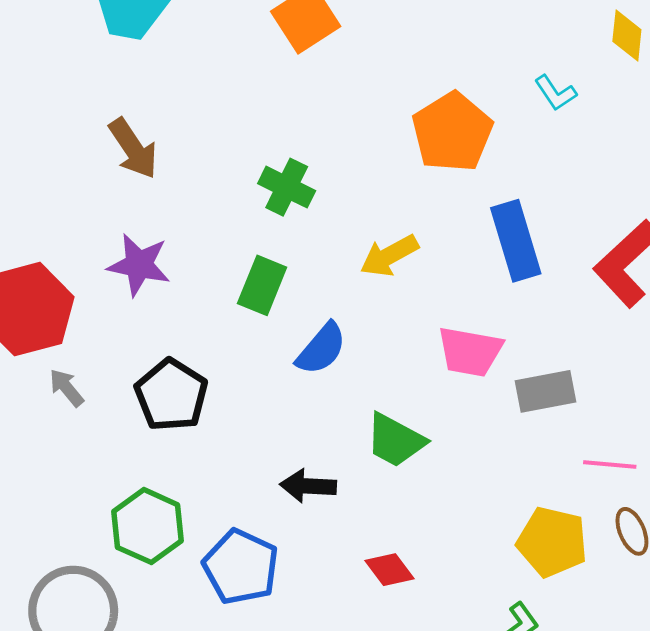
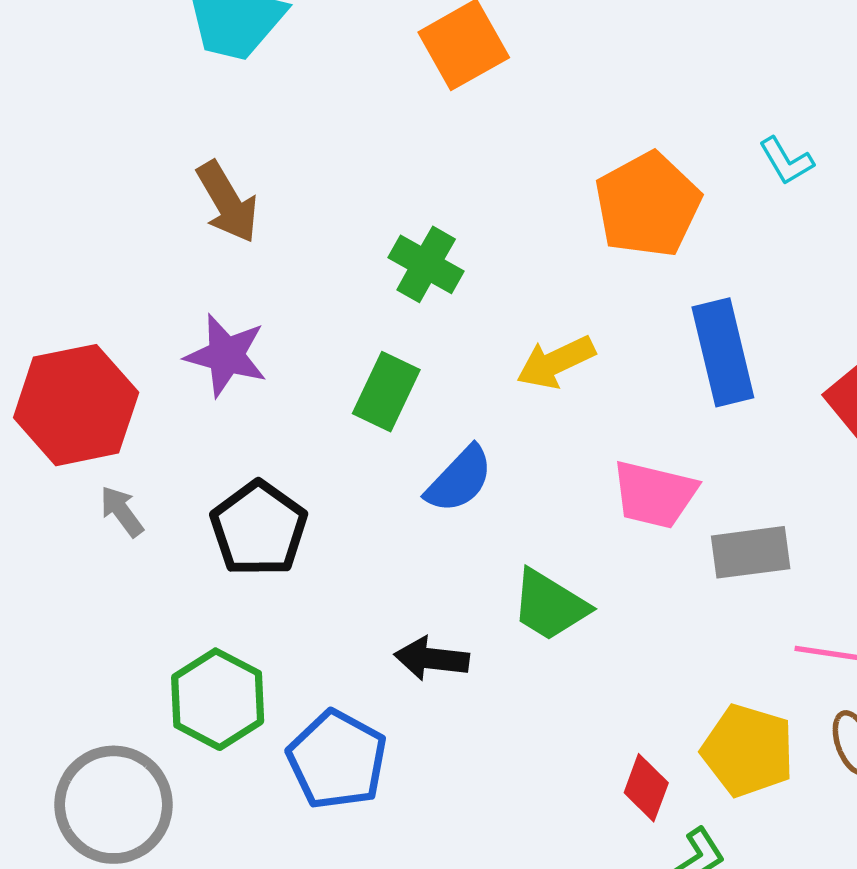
red diamond: (390, 570) -> (646, 788), moved, turned 54

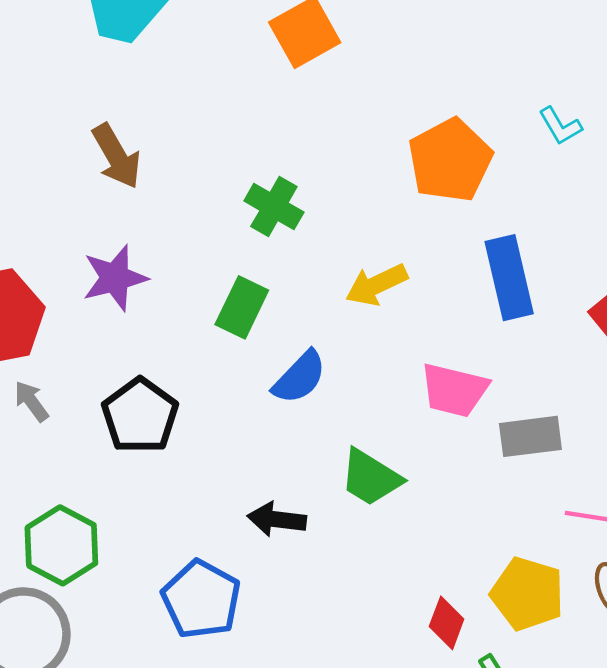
purple star: (226, 355) -> (115, 278), turned -30
green hexagon: (218, 699) -> (61, 545), moved

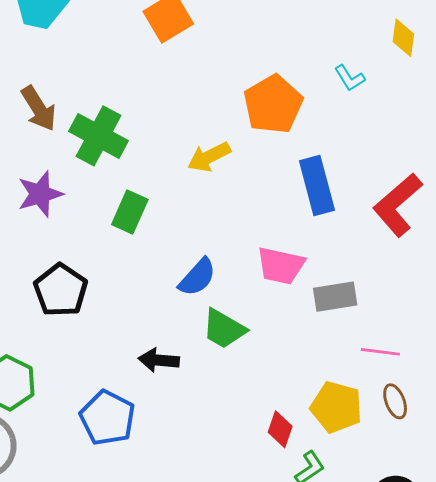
green cross: (274, 207) -> (98, 136), moved, size x1.4
yellow arrow: (376, 285) -> (209, 157), moved
blue semicircle: (299, 377) -> (197, 277), moved

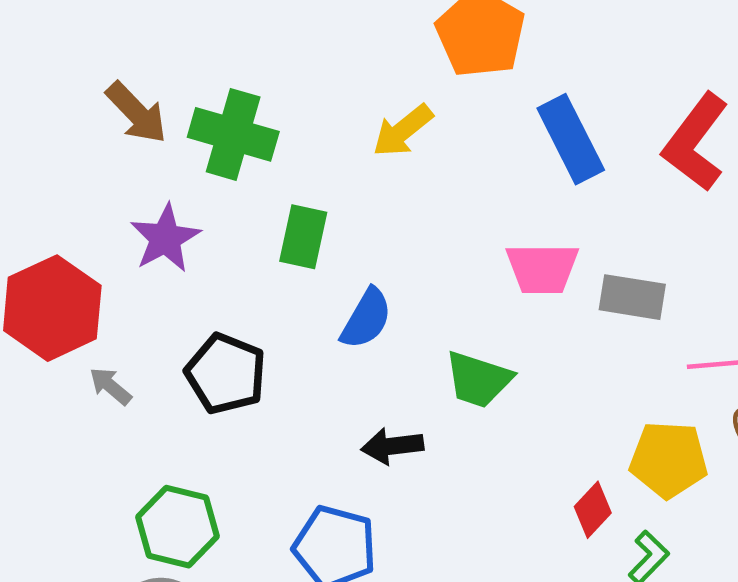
blue semicircle: (197, 277) -> (366, 319), moved
gray rectangle: (335, 297) -> (632, 297), turned 30
red diamond: (280, 429) -> (593, 510), turned 36

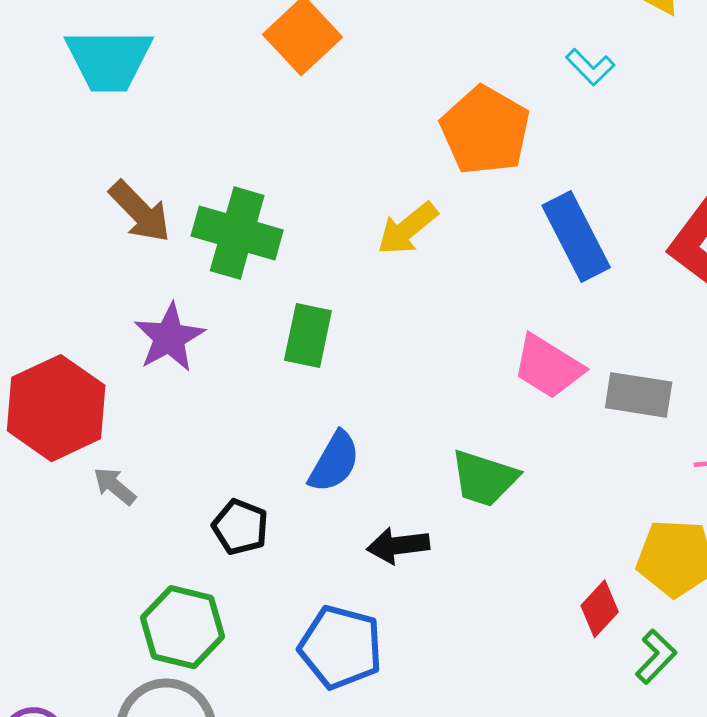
pink trapezoid: (542, 268) -> (548, 367), turned 32
blue semicircle: (366, 319) -> (334, 462), moved
black pentagon: (226, 374) -> (240, 527), moved, size x0.7

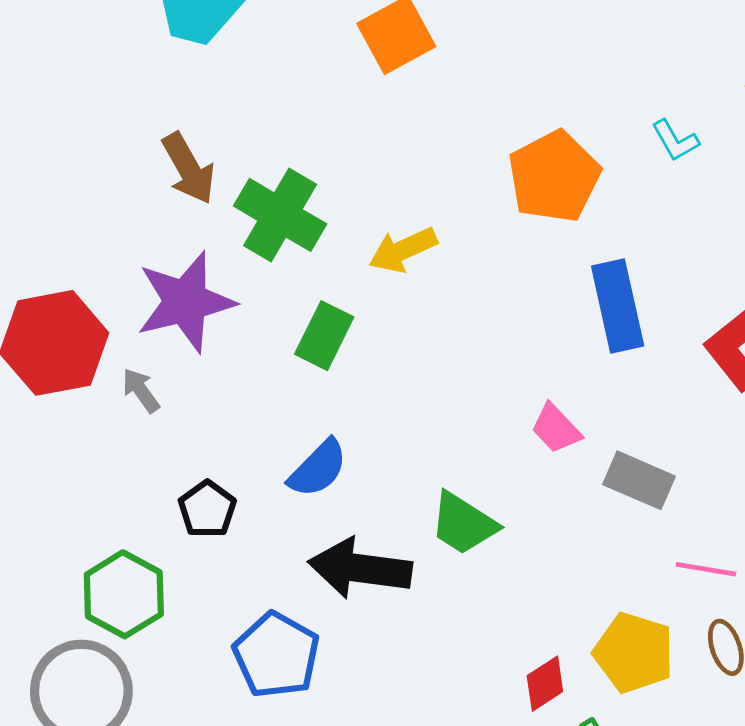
yellow arrow: (407, 229) -> (403, 250), moved
purple star: (169, 338) -> (185, 302), size x1.4
pink trapezoid: (548, 367) -> (556, 429), size x0.7
gray arrow: (115, 486) -> (141, 390), moved
black arrow: (398, 545) -> (360, 568), size x1.6

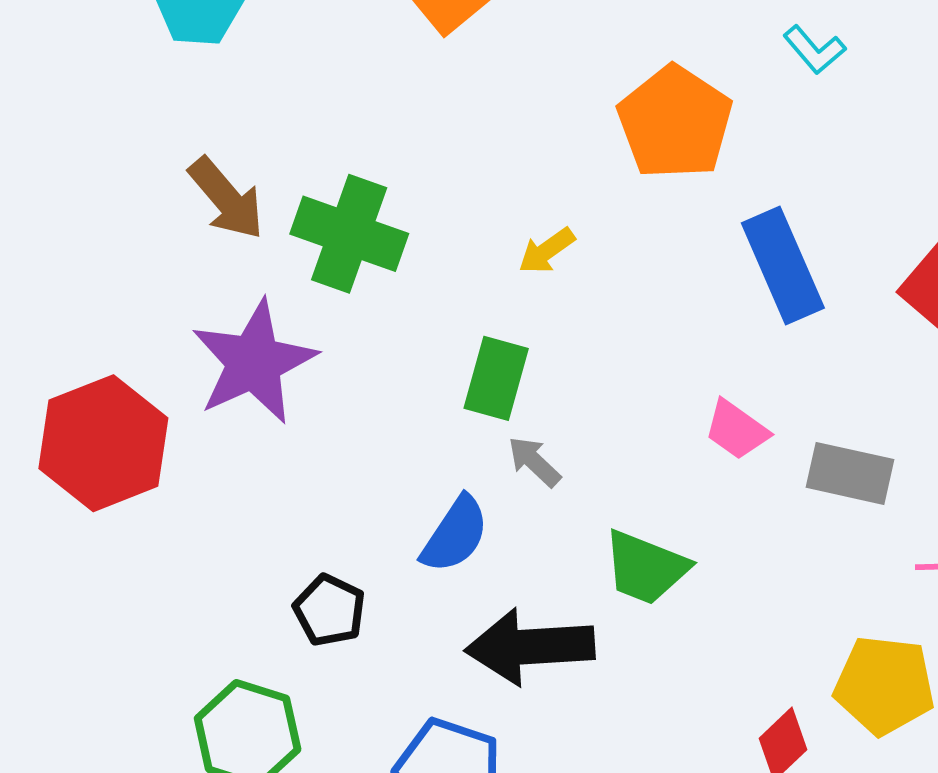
yellow arrow: (403, 250) -> (547, 251), moved, size x0.7
green rectangle: (324, 336) -> (496, 378), moved
gray arrow: (141, 390) -> (534, 462), moved

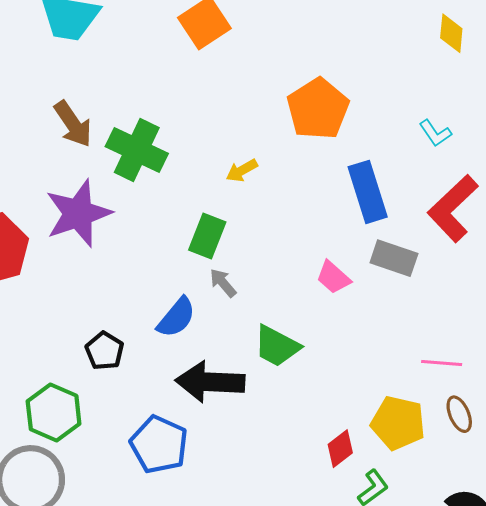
cyan L-shape: (814, 50) -> (435, 133), moved
gray rectangle: (850, 473) -> (394, 258), moved

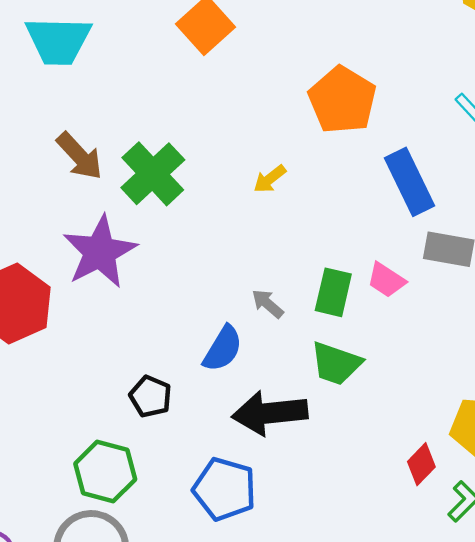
green cross: (137, 150) -> (153, 174), turned 30
green rectangle: (207, 236) -> (333, 292), moved

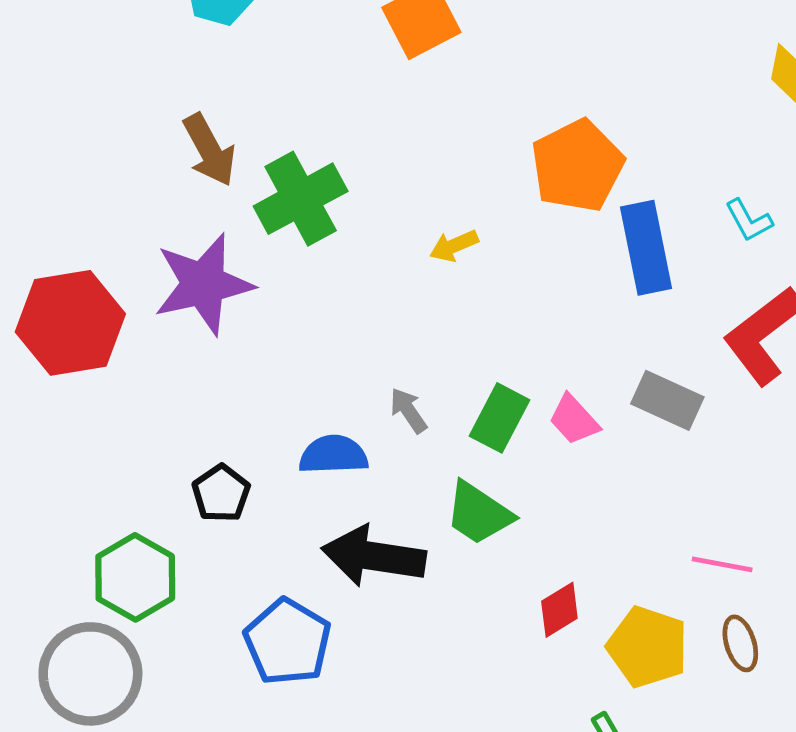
blue rectangle: (410, 182) -> (646, 248), moved
blue semicircle: (223, 349) -> (333, 455), turned -138
red diamond: (421, 464) -> (559, 610), moved

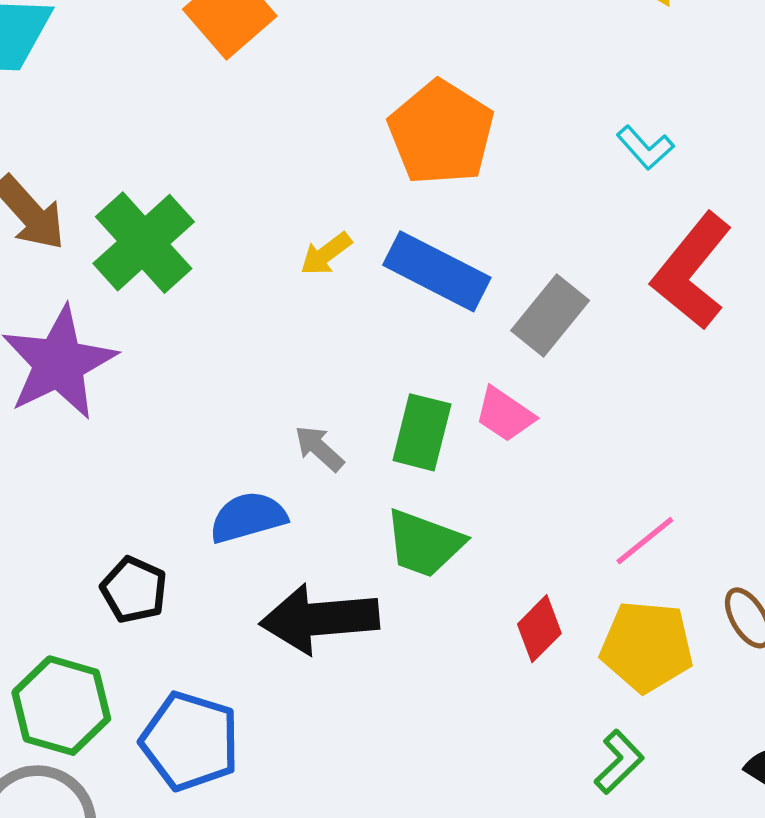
blue rectangle: (646, 248) -> (437, 271), moved, turned -38
gray rectangle: (667, 400) -> (550, 315), moved, turned -62
pink line: (722, 564) -> (645, 541), moved, turned -36
blue pentagon: (288, 642) -> (190, 741), moved

